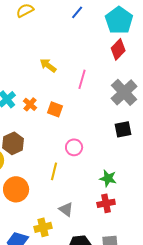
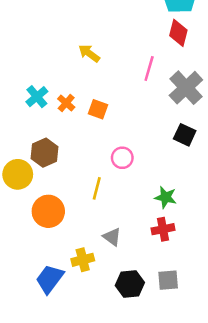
red diamond: (118, 49) -> (178, 33), turned -30
pink line: (82, 79) -> (149, 69), moved
black square: (123, 129) -> (185, 135), turned 36

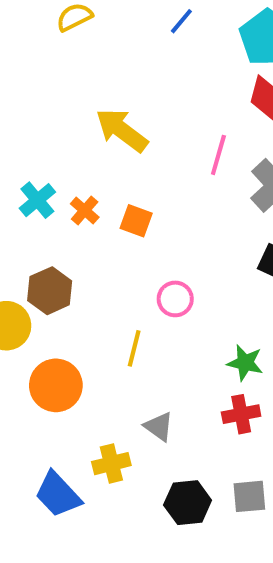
yellow arrow: (89, 53) -> (122, 130), size x1.5
blue trapezoid: (50, 279) -> (58, 494), turned -80

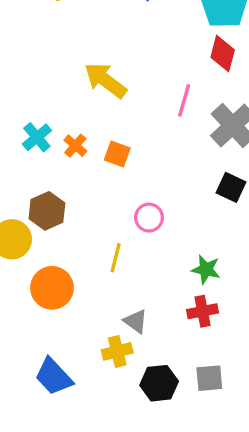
yellow cross: (111, 464) -> (117, 351), moved

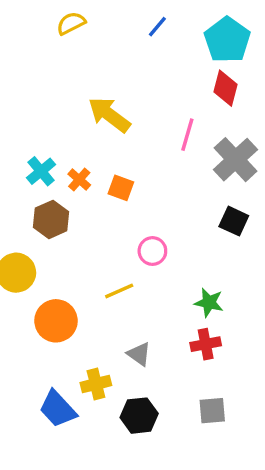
brown hexagon: (47, 211) -> (51, 219), moved
yellow line: (116, 258) -> (119, 291), turned 52
yellow cross: (117, 351) -> (96, 384), moved
black hexagon: (159, 383) -> (139, 416), moved

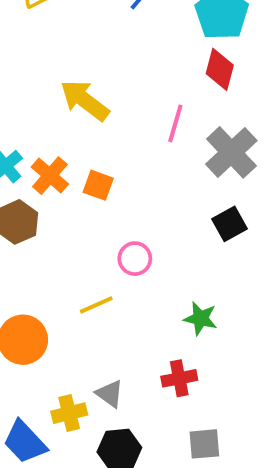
orange cross: (79, 180) -> (50, 176), size x1.4
black square: (234, 221) -> (229, 224), turned 36
red cross: (206, 344) -> (179, 378), moved
gray triangle: (139, 354) -> (110, 394), moved

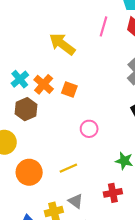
pink line: (175, 123) -> (104, 26), moved
yellow line: (96, 305) -> (68, 168), moved

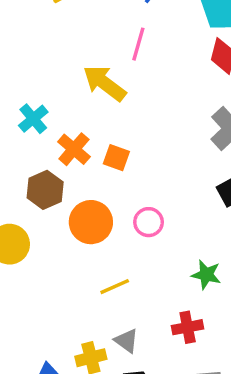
pink line: (104, 26) -> (138, 44), moved
cyan cross: (20, 79) -> (33, 119), moved
orange circle: (29, 172) -> (91, 222), moved

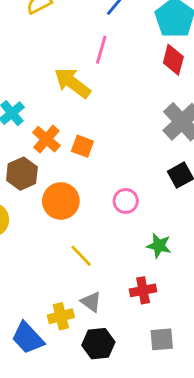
pink circle: (149, 222) -> (126, 201), moved
yellow line: (115, 287) -> (81, 256), turned 70

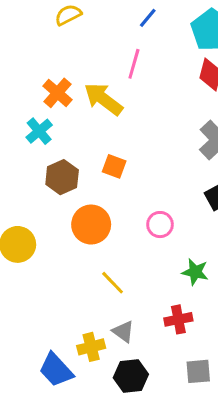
orange cross: (46, 139) -> (57, 93), moved
brown hexagon: (22, 174) -> (62, 177), moved

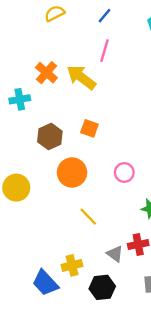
blue line: (148, 18) -> (105, 16), moved
cyan cross: (39, 131) -> (20, 99), moved, turned 30
gray triangle: (123, 332) -> (115, 254), moved

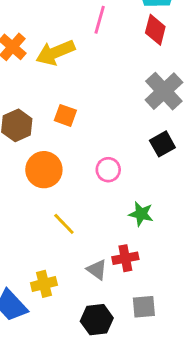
pink line: (105, 51) -> (100, 20), moved
yellow arrow: (81, 77) -> (55, 53), turned -60
black hexagon: (102, 287) -> (97, 320), moved

